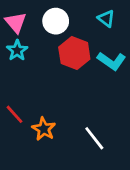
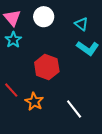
cyan triangle: (106, 18) -> (81, 24), moved
red hexagon: (74, 53) -> (47, 67), moved

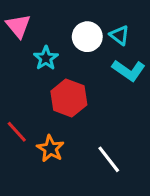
white circle: (44, 17) -> (87, 37), moved
cyan star: (13, 40) -> (46, 58), moved

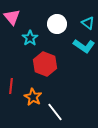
cyan triangle: (119, 35) -> (88, 23), moved
red line: (17, 132) -> (11, 86), turned 49
white line: (109, 159) -> (55, 112), moved

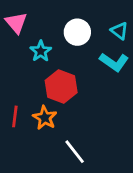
orange star: (33, 97) -> (45, 118), moved

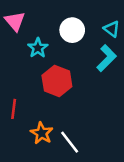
cyan L-shape: (114, 62) -> (107, 58), turned -80
orange star: (45, 118) -> (42, 133), moved

